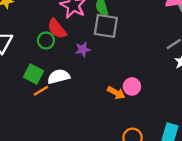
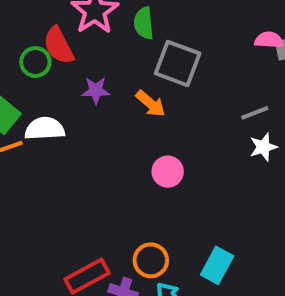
gray square: (106, 26) -> (178, 63), moved
orange arrow: (116, 93) -> (151, 104), moved

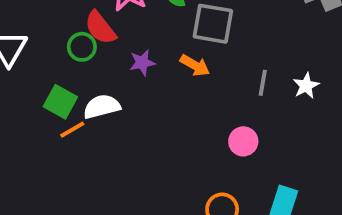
gray line: (255, 113) -> (263, 83), moved, turned -48
pink circle: (168, 172) -> (243, 141), moved

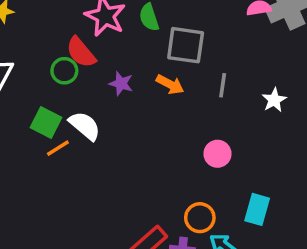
purple star: (142, 63) -> (121, 84), turned 30
gray line: (263, 83) -> (223, 85), moved
white semicircle: (102, 107) -> (85, 126), turned 56

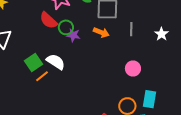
green circle: (64, 71) -> (66, 27), moved
green square: (46, 122) -> (33, 63), turned 36
cyan rectangle: (257, 209) -> (149, 99), moved

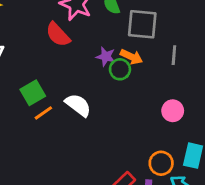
green circle: (66, 27) -> (120, 69), moved
purple star: (73, 35) -> (106, 57), moved
white semicircle: (56, 62) -> (78, 105), moved

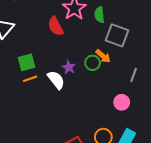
gray line: (174, 55) -> (134, 75), moved
purple star: (106, 57) -> (69, 67), moved

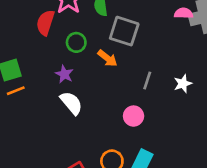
red semicircle: (56, 26) -> (45, 23), turned 48
green circle: (93, 63) -> (76, 42), moved
white semicircle: (56, 80) -> (71, 103), moved

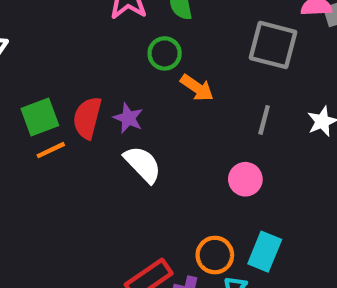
red semicircle: (45, 23) -> (87, 118), moved
gray square: (124, 31) -> (273, 45), moved
green circle: (76, 42) -> (165, 53), moved

